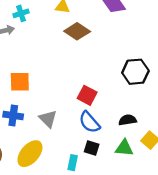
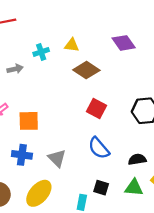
cyan cross: (21, 13) -> (41, 52), moved
red square: (87, 95) -> (97, 108), moved
blue semicircle: (89, 122) -> (99, 148), moved

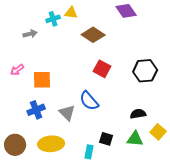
yellow triangle: (72, 45) -> (71, 13), moved
blue semicircle: (99, 148) -> (89, 101), moved
blue cross: (22, 155) -> (36, 110), turned -30
yellow ellipse: (39, 193) -> (51, 144), turned 45

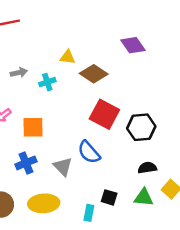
yellow triangle: (71, 13) -> (68, 57), moved
cyan cross: (53, 19) -> (47, 82), moved
red square: (102, 69) -> (104, 114), size x1.4
black hexagon: (145, 71) -> (141, 127), moved

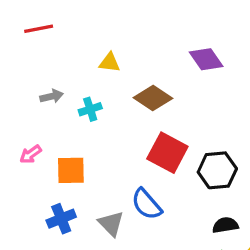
yellow triangle: (68, 57) -> (109, 63), moved

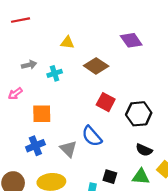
red square: (167, 153) -> (106, 102), size x0.7
pink arrow: (31, 154) -> (15, 94), moved
black semicircle: (225, 225) -> (144, 150), turned -147

